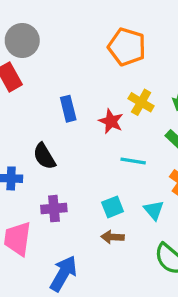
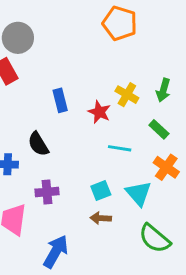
orange pentagon: (127, 47) -> (120, 23), moved
cyan triangle: (154, 210) -> (139, 193), size x1.4

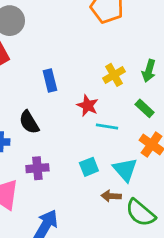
yellow cross: (127, 95) -> (114, 75), turned 30
red star: (99, 112) -> (88, 106), moved
brown arrow: (101, 218) -> (111, 196), moved

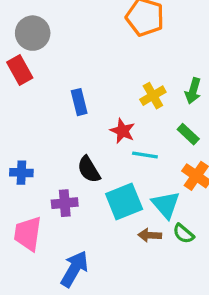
black semicircle: (29, 122) -> (89, 169), moved
cyan square: (89, 167) -> (124, 202), size x1.6
green semicircle: (140, 213) -> (183, 234), moved, size x0.6

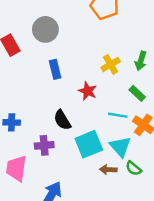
gray circle: (33, 33) -> (45, 29), moved
cyan line: (145, 155) -> (118, 115), moved

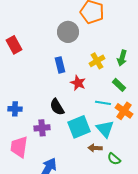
gray circle: (45, 29) -> (68, 32), moved
blue rectangle: (55, 69) -> (60, 65), moved
green semicircle: (134, 168) -> (114, 159), moved

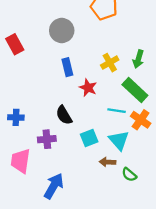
gray circle: (68, 32) -> (62, 31), moved
green rectangle: (119, 85) -> (135, 90), size x1.6
cyan square: (79, 127) -> (89, 138), size x0.7

